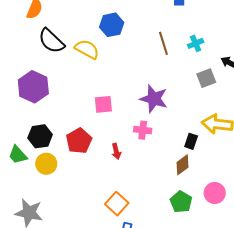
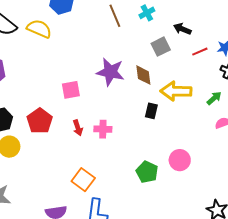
pink square: (103, 104) -> (71, 90), moved
pink cross: (143, 130) -> (103, 129), moved
brown diamond: (182, 165) -> (143, 75), moved, turned -55

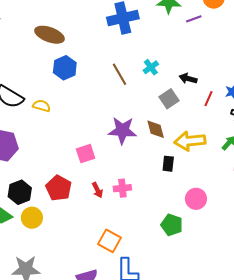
yellow semicircle: (39, 29) -> (42, 106), moved, size x0.7
red line: (200, 52) -> (208, 99), turned -35
pink circle: (180, 160) -> (196, 199), moved

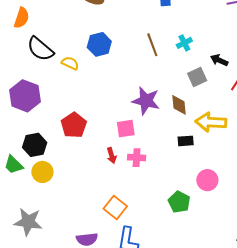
blue hexagon: (65, 68) -> (99, 44), moved
pink square: (86, 154) -> (126, 129), moved
black rectangle: (168, 164) -> (186, 141), turned 70
red pentagon: (59, 188) -> (74, 125), moved

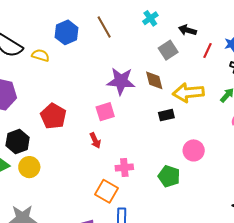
brown line: (152, 45) -> (104, 27), moved
pink cross: (137, 158) -> (124, 168), moved

